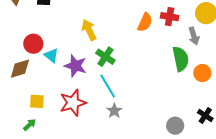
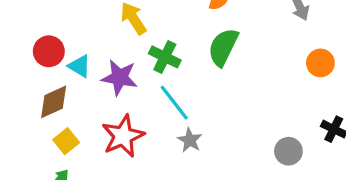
green semicircle: (181, 59) -> (223, 47), moved, turned -135
brown diamond: (20, 69) -> (54, 102), moved
yellow square: (37, 101) -> (66, 141), turned -35

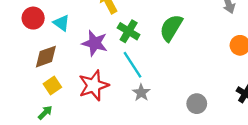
red circle: (49, 51) -> (33, 18), moved
cyan triangle: (79, 66) -> (61, 23), moved
gray circle: (288, 151) -> (197, 104), moved

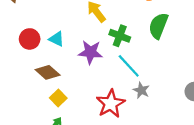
brown diamond: (46, 57) -> (48, 72), turned 70
red star: (94, 85) -> (111, 104), moved

